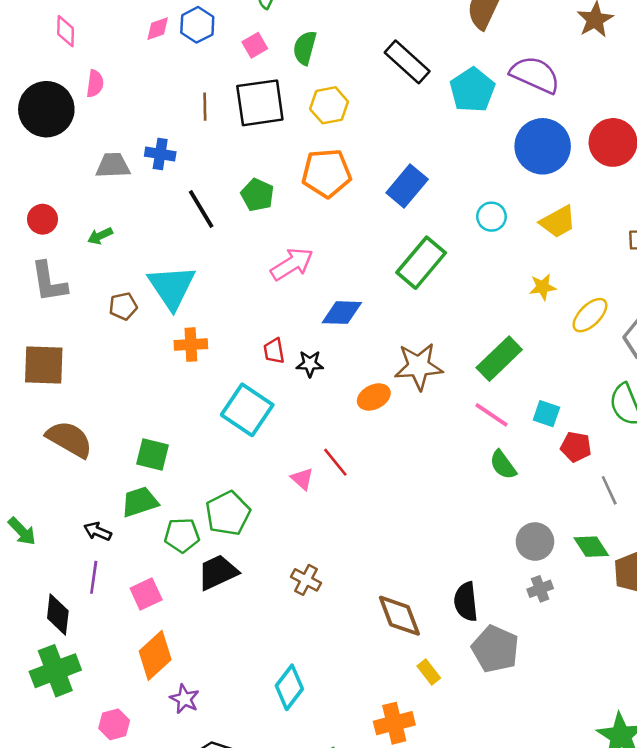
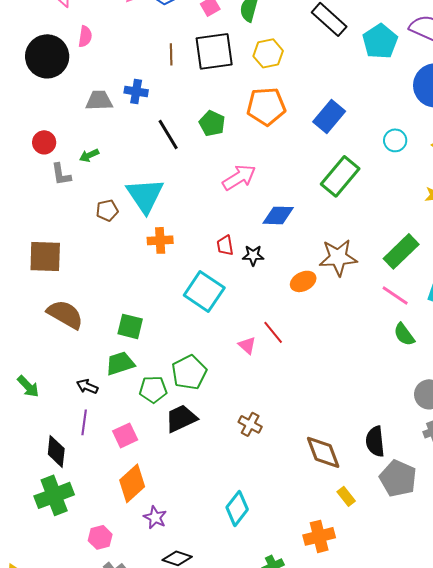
gray L-shape: (49, 282) -> (61, 174), moved, size x0.7

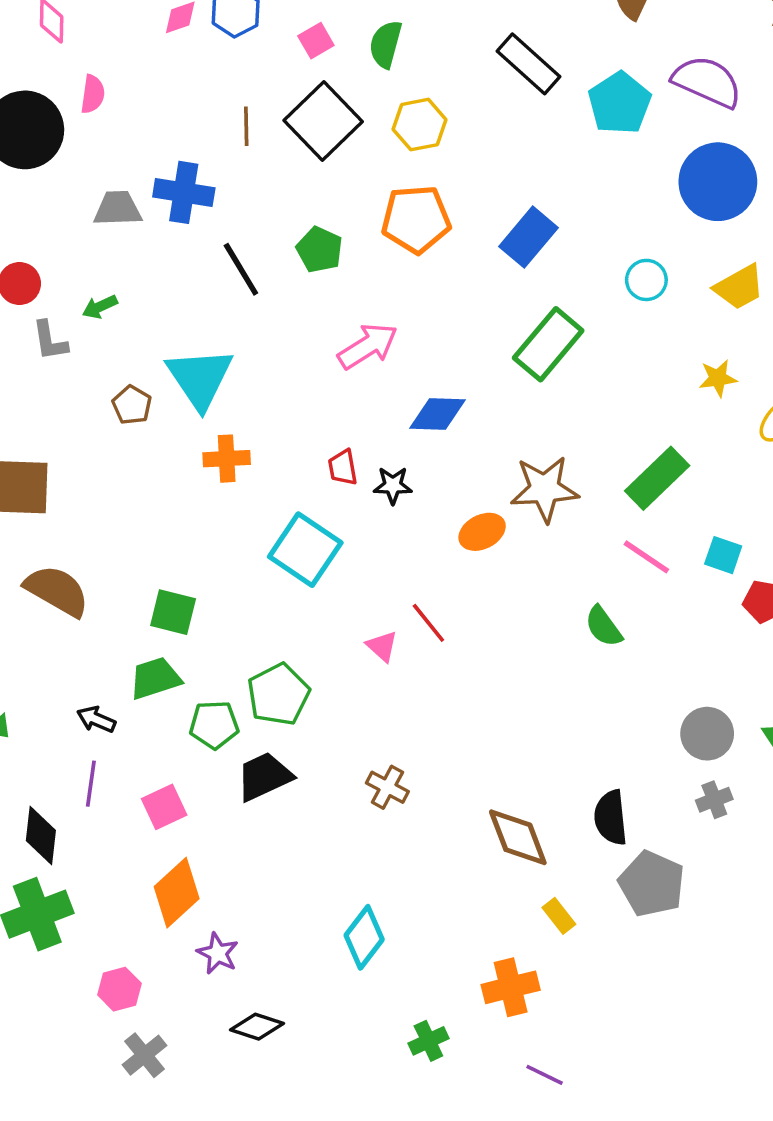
black square: (214, 51) -> (323, 121), turned -36
blue cross: (136, 91) -> (184, 192), size x1.4
brown pentagon: (107, 210) -> (132, 405), turned -30
green semicircle: (404, 334) -> (604, 626), moved

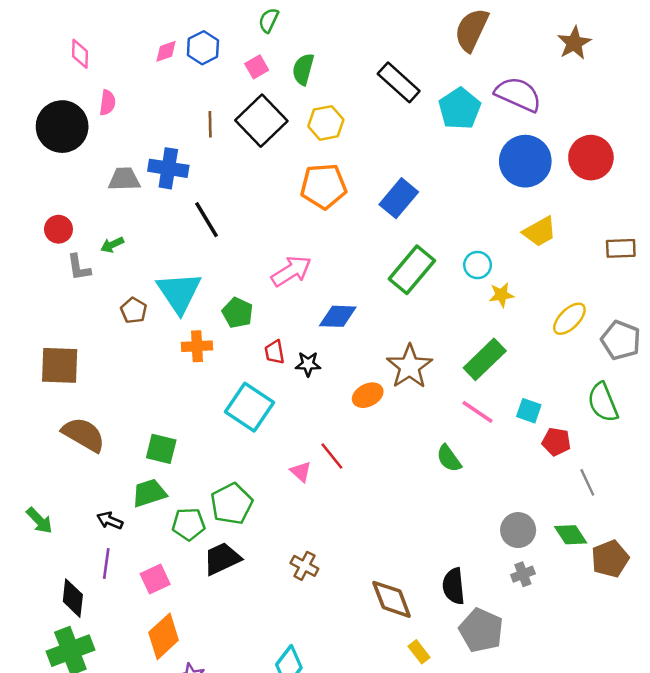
green pentagon: (320, 250) -> (238, 313), moved
cyan circle: (646, 280) -> (478, 265), moved
yellow star: (718, 378) -> (501, 295), moved
brown star: (545, 489) -> (409, 367), turned -30

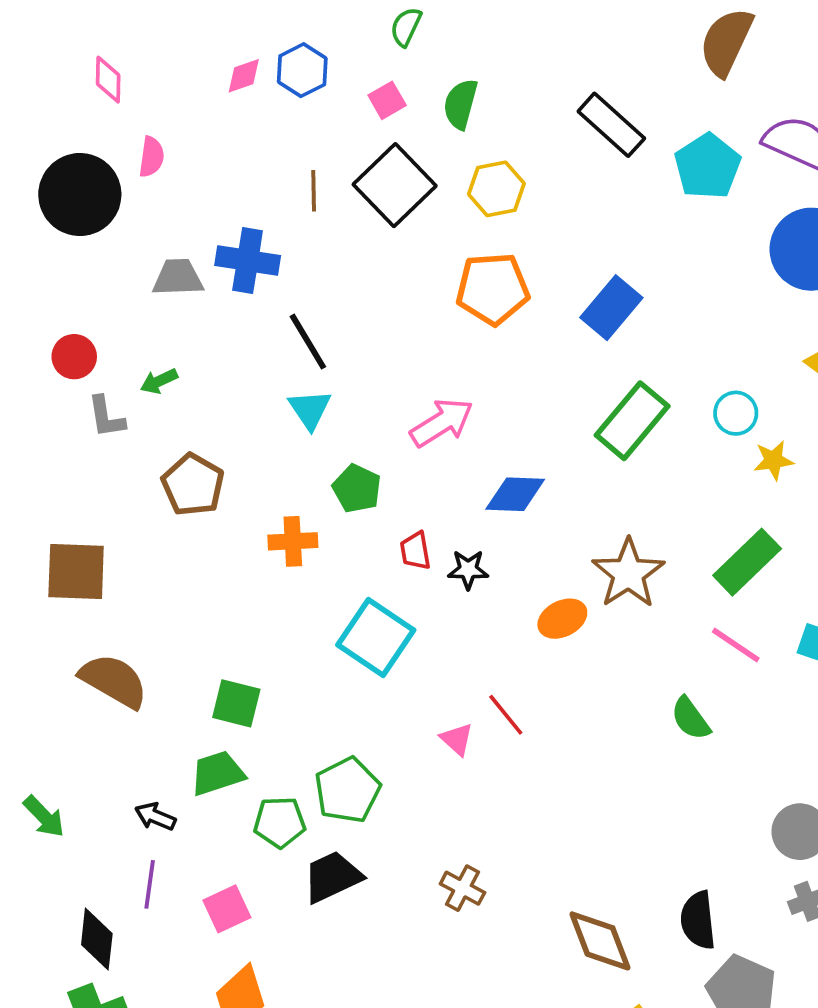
cyan triangle: (179, 292) -> (310, 409), moved, size x0.6
brown pentagon: (134, 310) -> (193, 485), size x1.5

